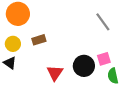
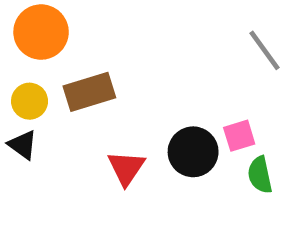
gray line: (103, 22) -> (264, 50), moved
brown rectangle: (39, 40) -> (89, 92), size x1.5

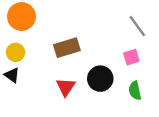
brown rectangle: (89, 92) -> (67, 48), moved
pink square: (239, 136) -> (131, 57), moved

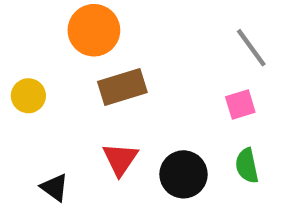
orange circle: (21, 17) -> (94, 30), moved
black triangle: (12, 75) -> (55, 188), moved
black circle: (100, 79) -> (184, 174), moved

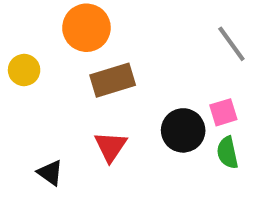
yellow circle: (28, 96) -> (24, 70), moved
pink square: (240, 104) -> (223, 112), moved
black circle: (184, 174) -> (183, 130), moved

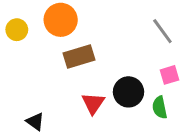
yellow circle: (24, 70) -> (17, 30), moved
pink square: (223, 112) -> (170, 75), moved
red triangle: (111, 147) -> (93, 103), moved

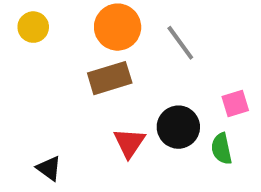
orange circle: (61, 20) -> (118, 27), moved
yellow circle: (17, 30) -> (33, 27), moved
gray line: (162, 31) -> (180, 43), moved

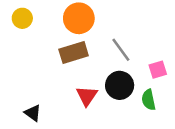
gray line: (180, 43) -> (121, 50), moved

